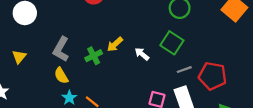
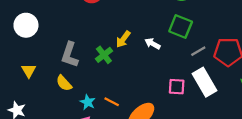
yellow semicircle: (61, 76) -> (64, 83), moved

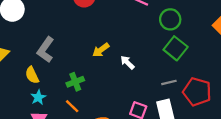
green square: (181, 26) -> (176, 48), moved
green cross: (104, 55) -> (75, 82), moved
cyan star: (88, 102) -> (38, 97), moved

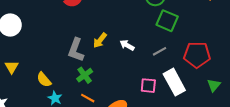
gray L-shape: (45, 50) -> (76, 50), moved
gray line: (169, 82) -> (160, 51), moved

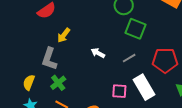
yellow arrow: (100, 40) -> (64, 35), moved
yellow semicircle: (44, 80) -> (29, 82), moved, turned 63

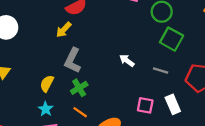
yellow arrow: (64, 35) -> (64, 30), moved
gray line: (129, 58) -> (161, 70), turned 40
white rectangle: (144, 87) -> (173, 104), size x0.7

